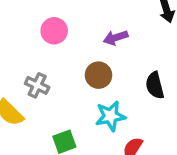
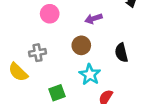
gray cross: (37, 85) -> (38, 53), turned -35
cyan star: (110, 116) -> (90, 75), turned -30

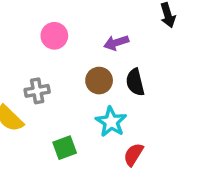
black semicircle: (121, 53) -> (135, 82), moved

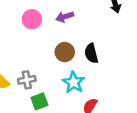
purple arrow: (116, 43) -> (65, 17), moved
gray cross: (37, 91) -> (27, 80), moved

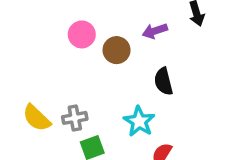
purple arrow: (65, 17) -> (155, 31), moved
brown circle: (65, 52) -> (117, 50), moved

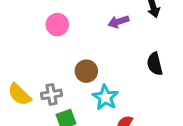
brown circle: (117, 50) -> (86, 71), moved
black semicircle: (164, 81) -> (155, 64), moved

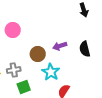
purple arrow: (118, 22) -> (60, 46), moved
pink circle: (57, 25) -> (13, 30), moved

